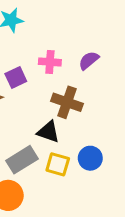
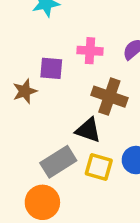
purple square: (16, 78) -> (51, 68), turned 30

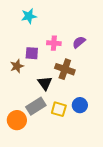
black triangle: (88, 130) -> (45, 83), moved, turned 35
orange circle: (42, 202) -> (17, 120), moved

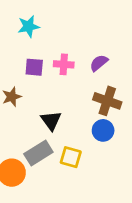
purple square: (32, 53) -> (34, 67), moved
brown cross: (65, 69) -> (107, 101), moved
blue circle: (80, 105) -> (103, 130), moved

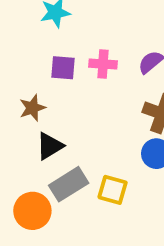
black triangle: (51, 121) -> (50, 146), moved, turned 35

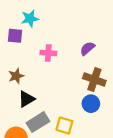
pink cross: (103, 64) -> (48, 53), moved
purple square: (63, 68) -> (15, 36), moved

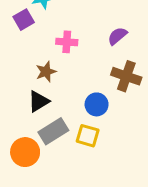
purple square: (15, 36) -> (24, 20), turned -35
brown star: (16, 76) -> (46, 72), moved
blue circle: (91, 104) -> (97, 104), moved

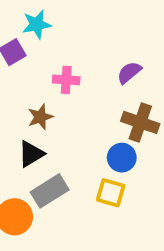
blue circle: (97, 104) -> (122, 158), moved
yellow square: (88, 136) -> (111, 193), moved

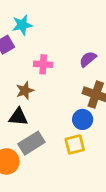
black triangle: (31, 154) -> (18, 117), turned 36
yellow square: (111, 193) -> (75, 144), turned -30

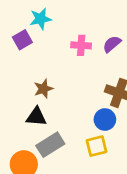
purple semicircle: (88, 59) -> (112, 44), moved
pink cross: (43, 64) -> (81, 45), moved

